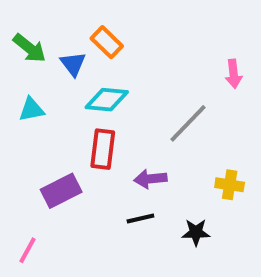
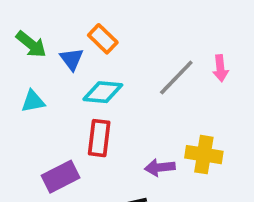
gray line: (188, 123) -> (176, 77), moved
purple arrow: (150, 179) -> (160, 167), moved
yellow cross: (230, 185) -> (204, 155), moved, size x1.4

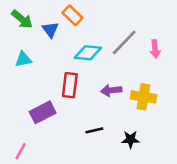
pink arrow: (220, 68) -> (155, 49), moved
cyan diamond: (103, 92) -> (88, 53), moved
purple arrow: (160, 167) -> (111, 90), moved

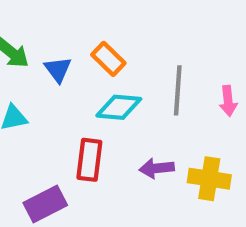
orange rectangle: (72, 15) -> (108, 59), moved
gray line: (124, 42) -> (178, 90), turned -40

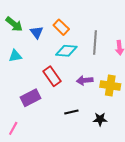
red rectangle: (89, 160) -> (52, 76), turned -42

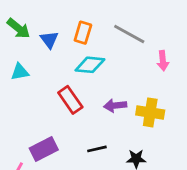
orange rectangle: (61, 27) -> (83, 33), turned 63
gray line: (95, 43) -> (129, 34), moved, turned -65
purple rectangle: (31, 98) -> (44, 149), moved

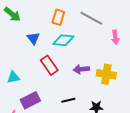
blue triangle: (49, 40) -> (33, 38), moved
cyan triangle: (20, 72) -> (13, 77), moved

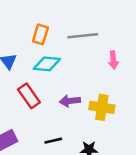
gray line: (91, 18) -> (83, 36), turned -35

